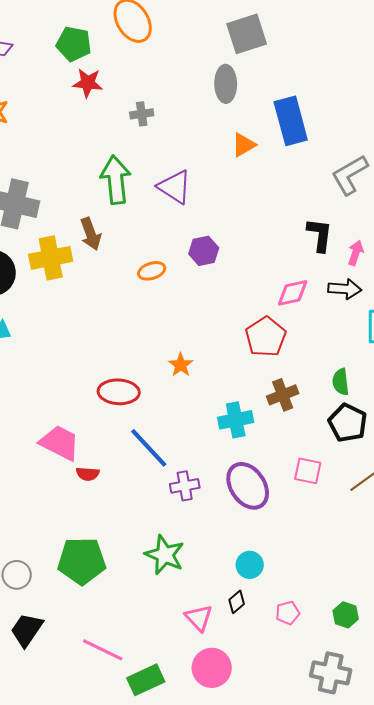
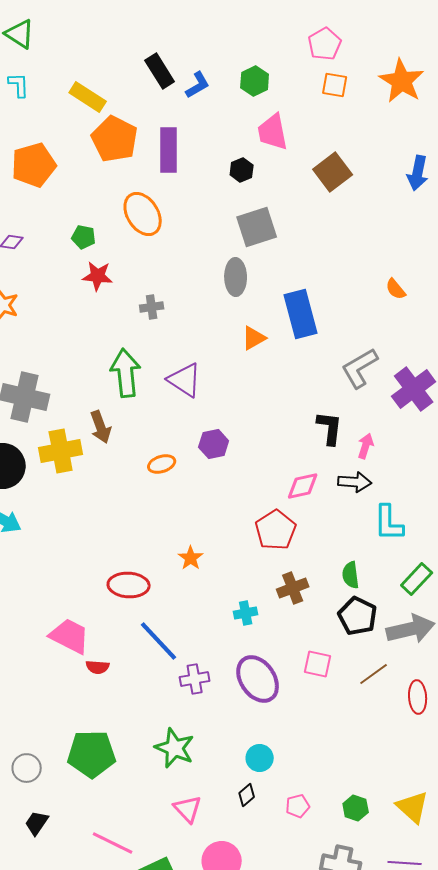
green pentagon: (74, 44) -> (84, 237), size x0.7
cyan cross: (236, 420) -> (246, 613), size x0.7
pink triangle: (199, 618) -> (188, 809), moved
black trapezoid: (27, 630) -> (37, 823), size x0.7

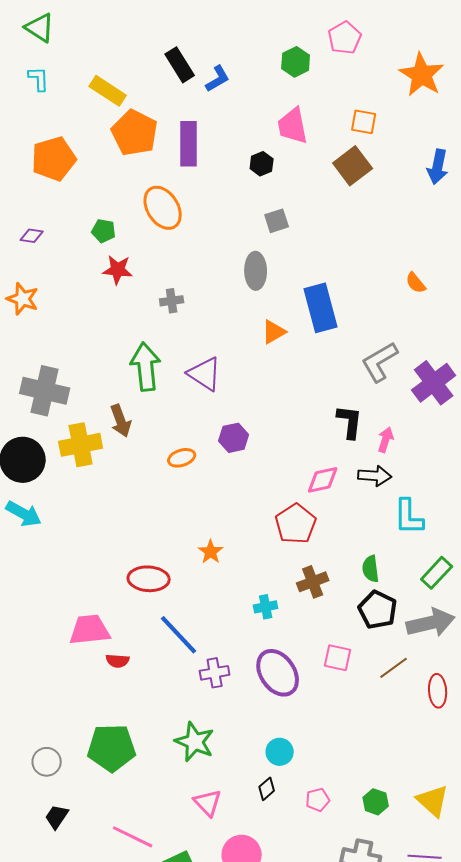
green hexagon: (255, 81) -> (296, 62), moved
orange square: (335, 85) -> (364, 122), moved
gray square: (257, 227) -> (277, 221), size x0.6
pink trapezoid: (70, 636) -> (90, 630), turned -33

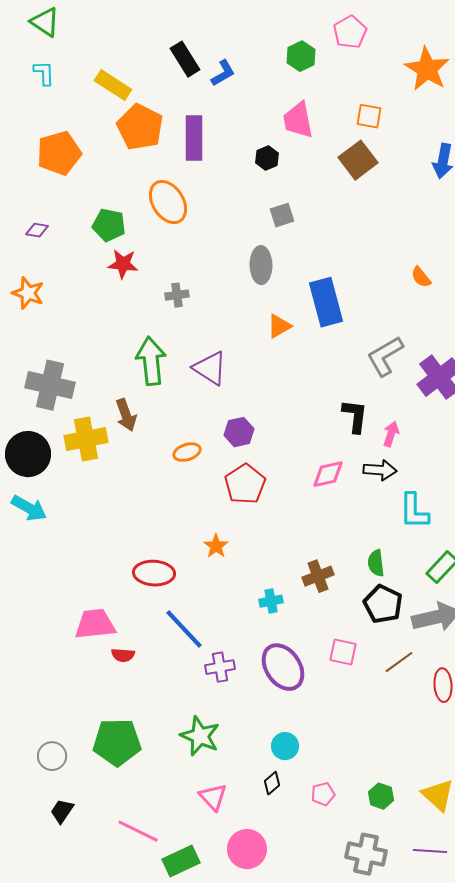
green pentagon: (104, 231) -> (109, 225), size x1.4
red pentagon: (296, 524) -> (245, 484), moved

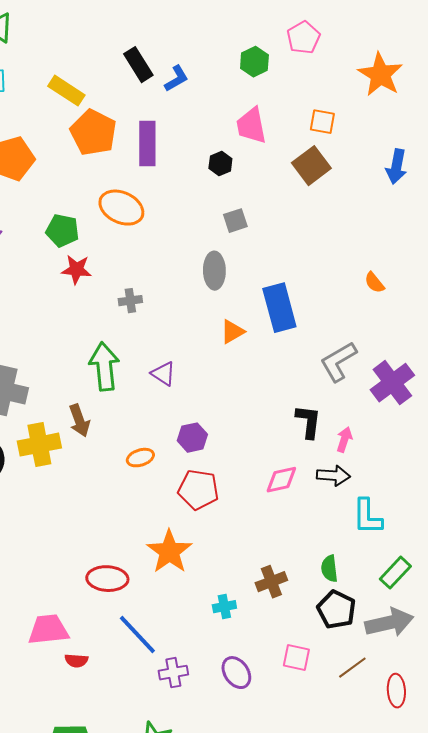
orange ellipse: (168, 202) -> (121, 208), turned -33
purple triangle: (210, 368) -> (163, 374), size x0.7
red pentagon: (245, 484) -> (198, 490), turned -30
orange star: (216, 546) -> (169, 552), size x1.8
purple ellipse: (283, 667) -> (236, 673), size x0.7

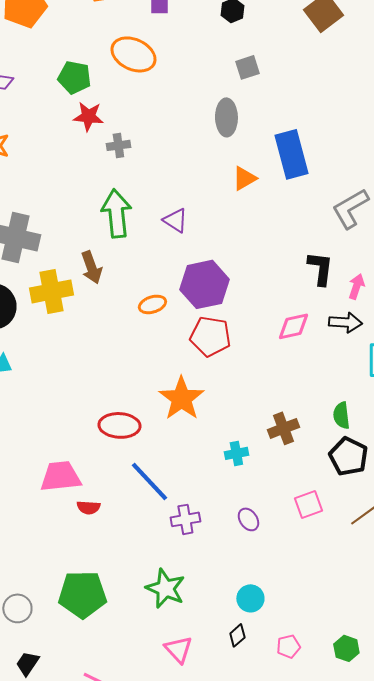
gray cross: (130, 301) -> (118, 145), moved
purple hexagon: (192, 438) -> (204, 284), size x1.6
pink square: (296, 658) -> (308, 504), turned -32
purple ellipse: (236, 673) -> (248, 519), size x0.7

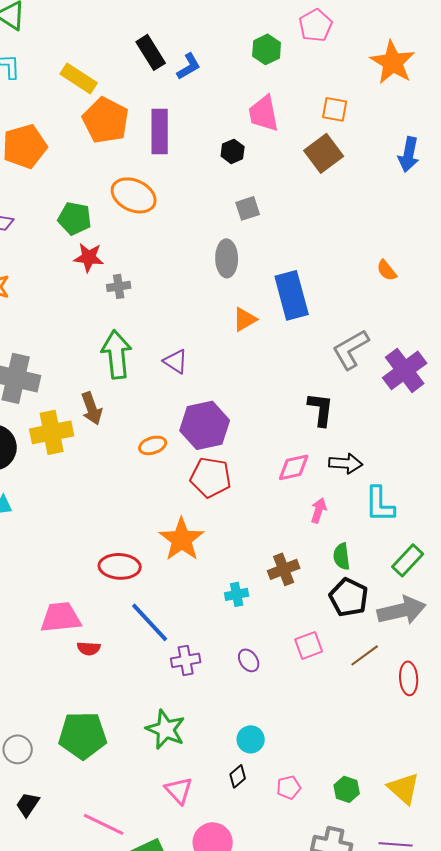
pink arrow: (356, 286) -> (319, 510), moved

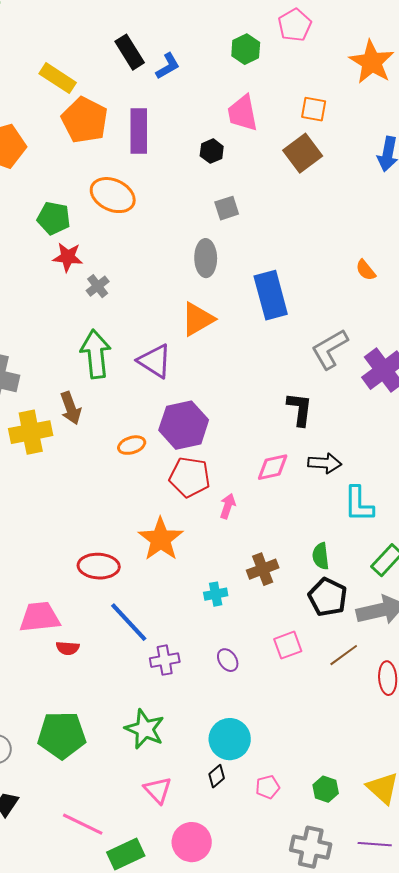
gray cross: (119, 286) -> (98, 286), turned -30
orange triangle: (245, 319) -> (198, 319), moved, size x1.4
purple triangle: (176, 361) -> (155, 361), size x1.4
pink arrow: (319, 510) -> (228, 506), moved
cyan circle: (251, 739) -> (230, 739), size x1.5

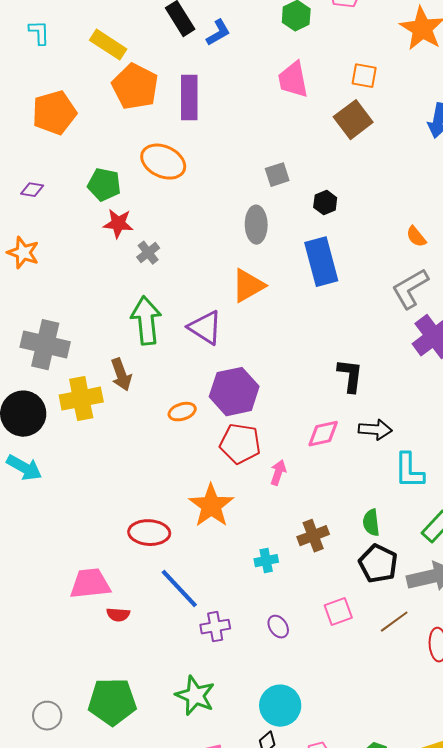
black hexagon: (212, 151) -> (325, 203), moved
gray L-shape: (330, 349) -> (410, 289), moved

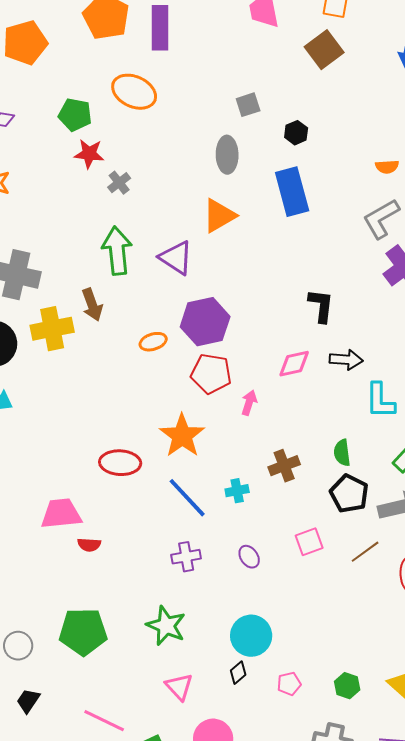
orange semicircle: (416, 237) -> (387, 167), turned -55
blue line: (179, 589) -> (187, 498), moved

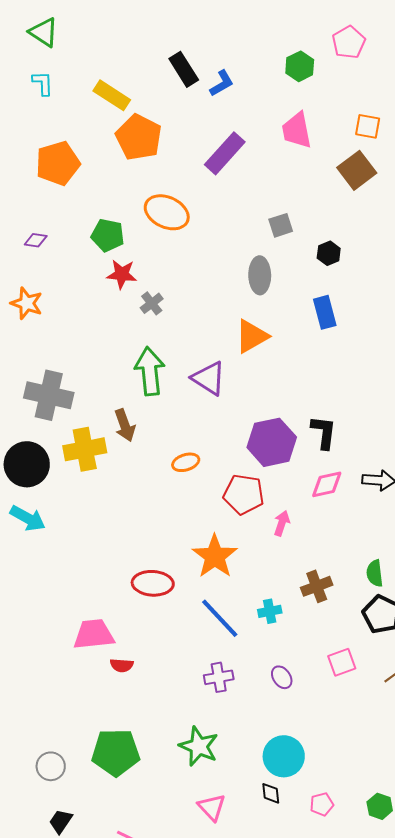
purple rectangle: (160, 28) -> (225, 153), moved, turned 42
blue rectangle: (292, 192) -> (325, 312), size x0.7
black L-shape: (321, 306) -> (324, 432), moved
purple hexagon: (205, 322) -> (272, 442), moved
black diamond: (238, 673) -> (271, 793), turned -55

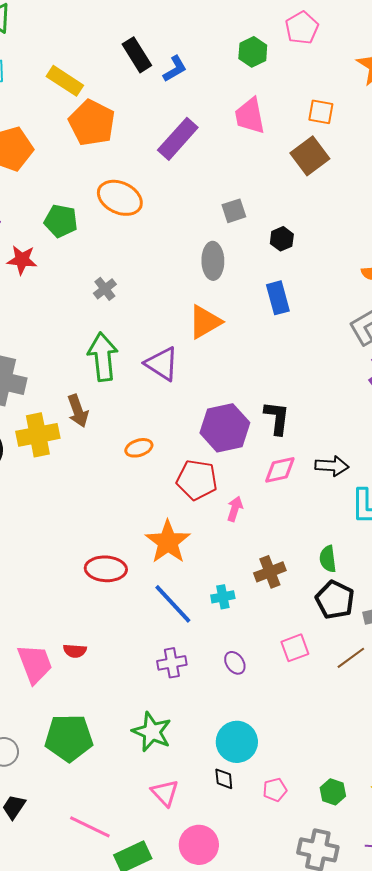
red star: (122, 274) -> (22, 260), moved
pink trapezoid: (94, 634) -> (35, 664), moved, turned 75

